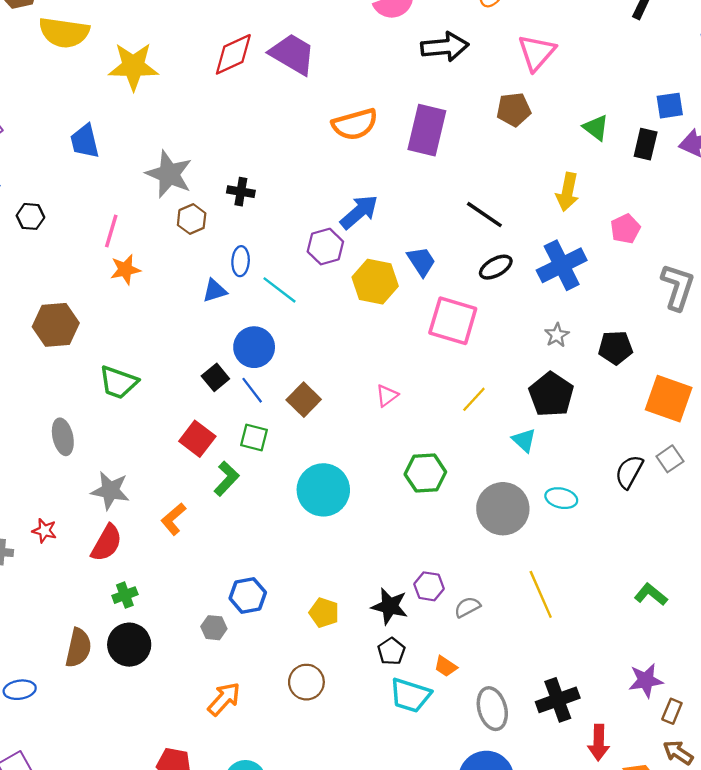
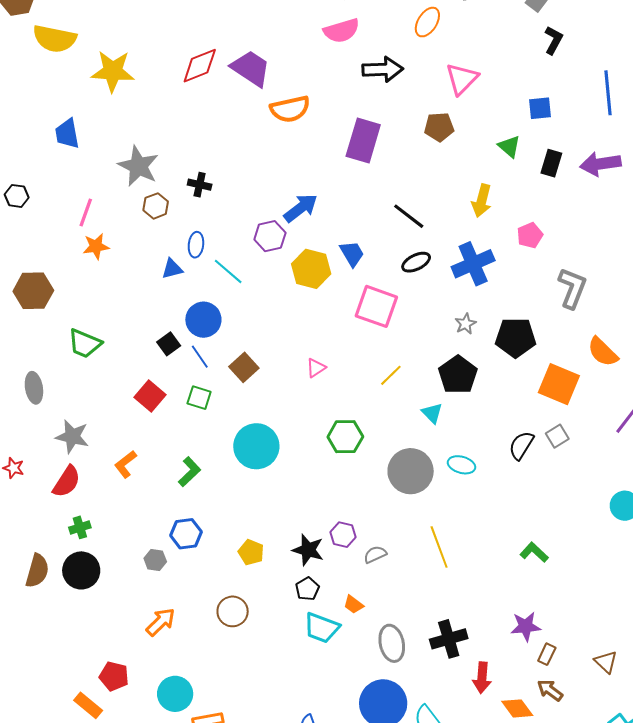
blue square: (670, 106) -> (540, 108), moved
orange semicircle: (355, 124) -> (290, 109), moved
black pentagon: (616, 348) -> (516, 337), size x1.4
green L-shape: (226, 479) -> (190, 472), moved

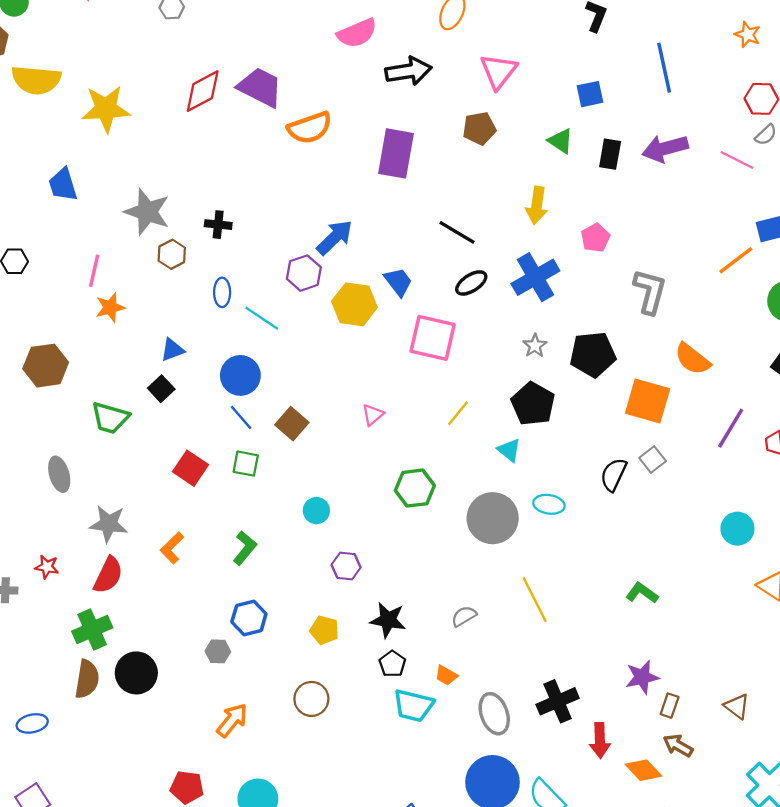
blue triangle: (172, 269) -> (172, 350), moved
black square: (169, 344) -> (161, 389), moved
cyan circle: (256, 446) -> (316, 511), size x0.5
green cross: (80, 527) -> (92, 629), moved, size x1.6
purple hexagon: (343, 535) -> (346, 566), moved

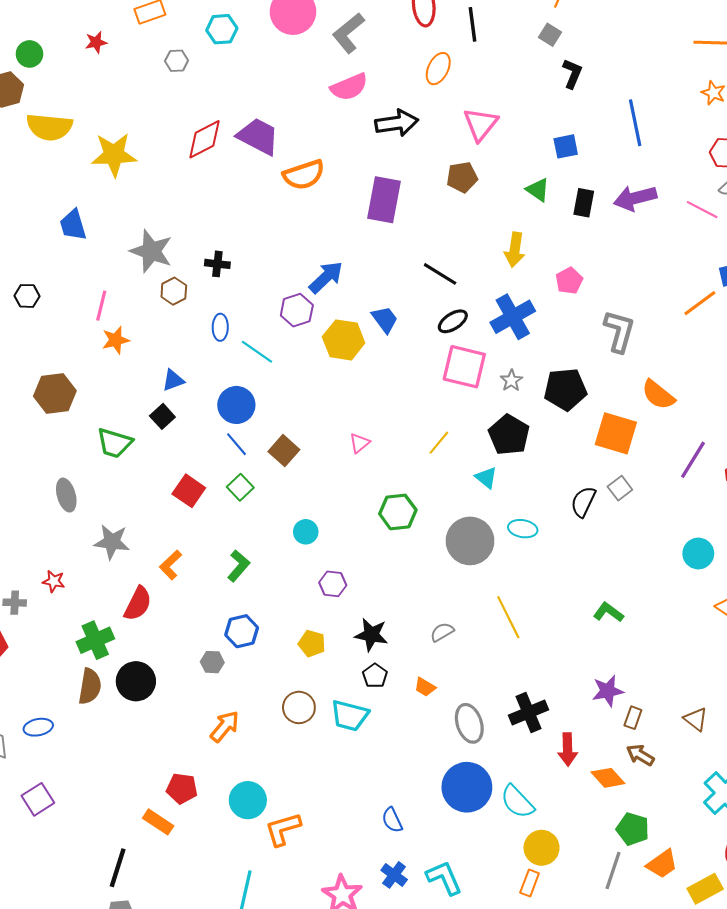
pink square: (433, 338) -> (464, 367), moved
green square: (246, 464) -> (240, 487), turned 35
red semicircle: (108, 575) -> (138, 604), moved
cyan trapezoid: (414, 706) -> (350, 716), moved

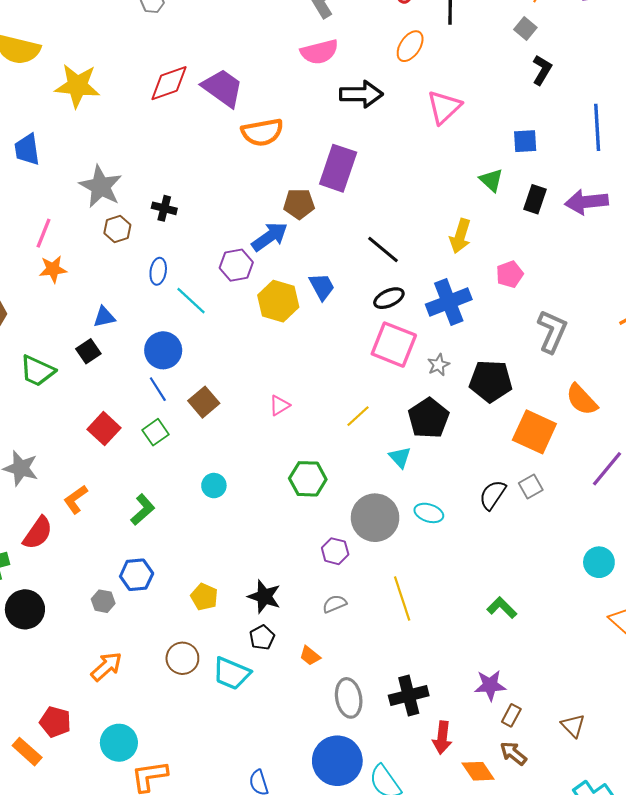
brown pentagon: (462, 177) -> (299, 204), moved
purple hexagon: (333, 584) -> (335, 551), moved

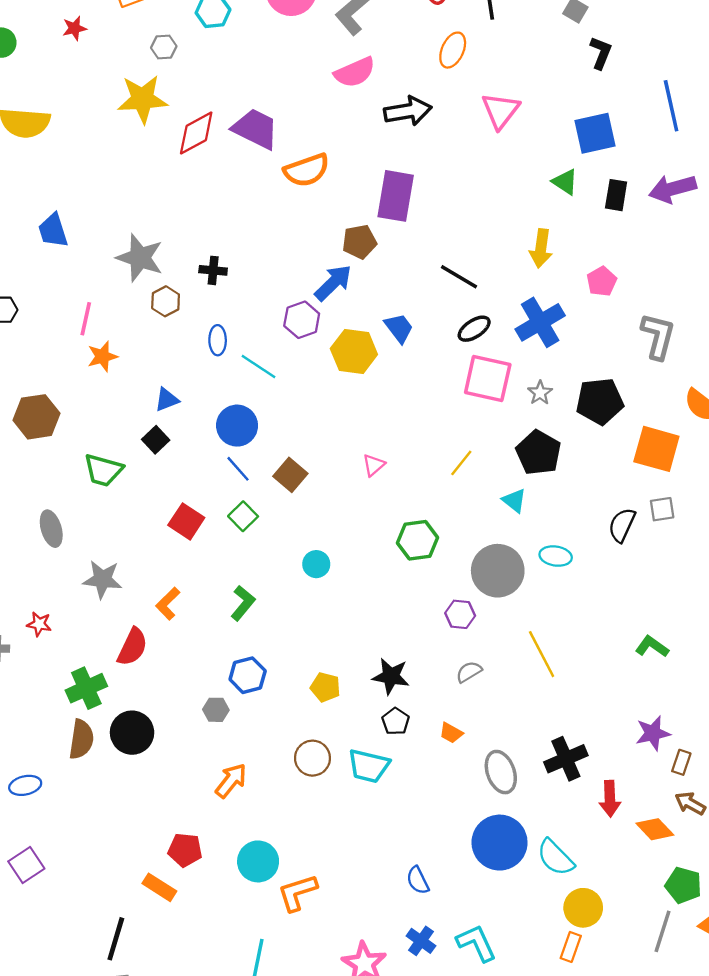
yellow star: (77, 86) -> (142, 99), moved
blue square: (525, 141) -> (595, 133), size x1.5
gray square: (531, 487) -> (662, 509), turned 30

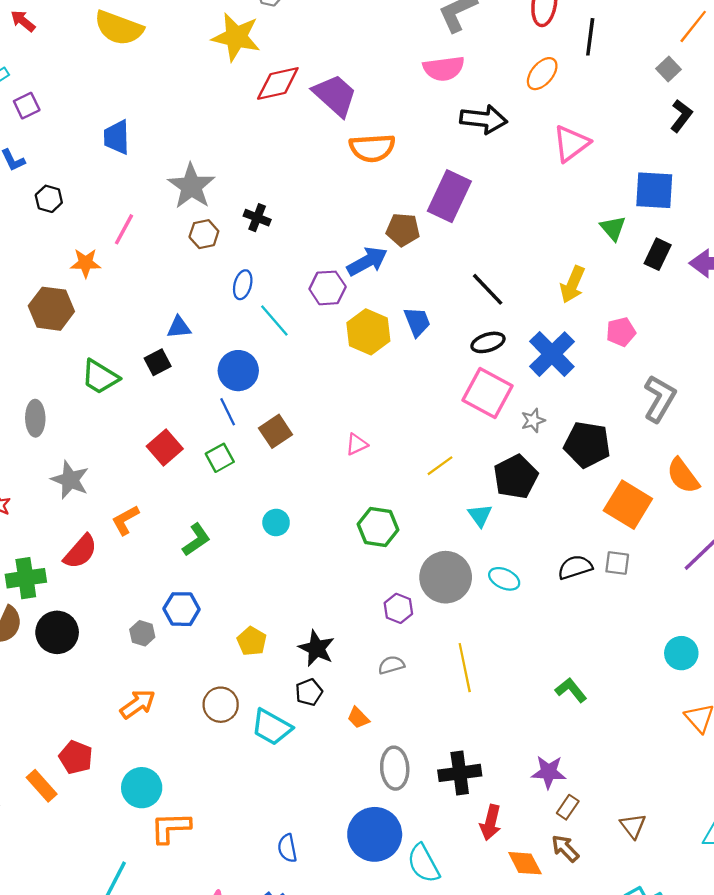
blue cross: (540, 322) -> (552, 354), turned -30
orange star: (102, 357) -> (86, 263), moved
black semicircle: (622, 525) -> (575, 567), turned 32

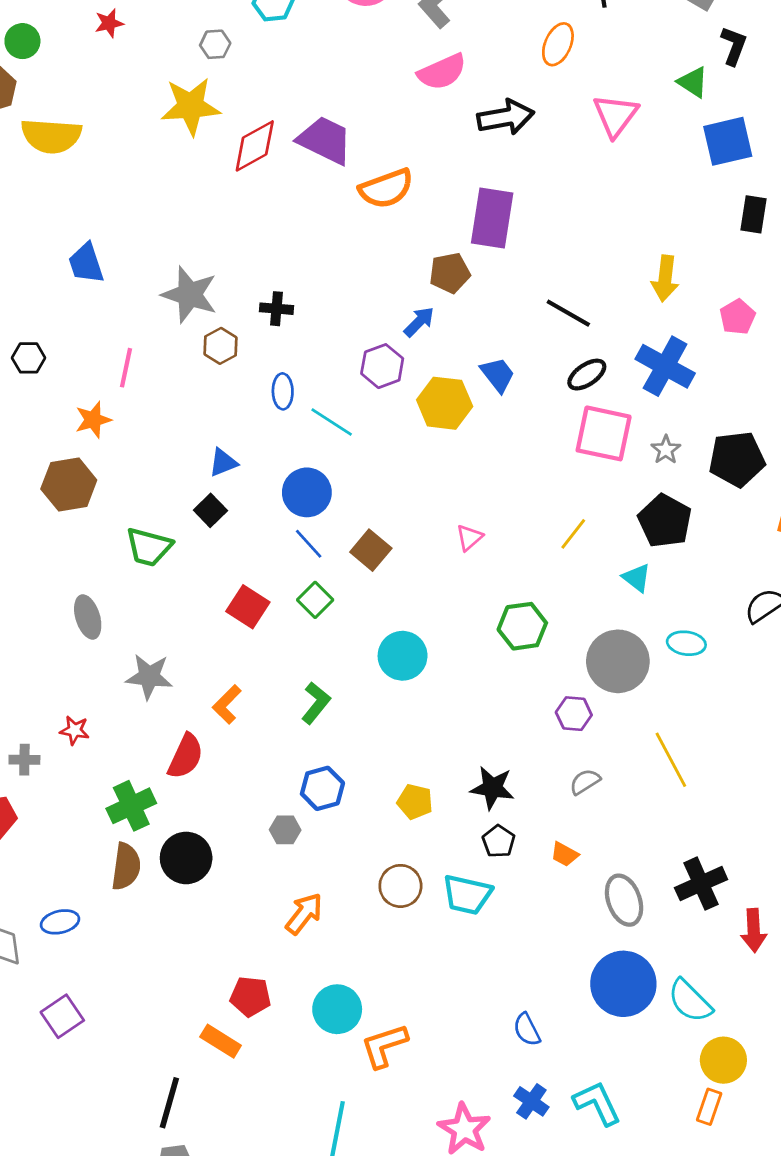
green triangle: (613, 228) -> (693, 82), moved
blue arrow: (367, 261) -> (419, 322), size x0.7
cyan circle: (276, 522) -> (403, 656), size x1.5

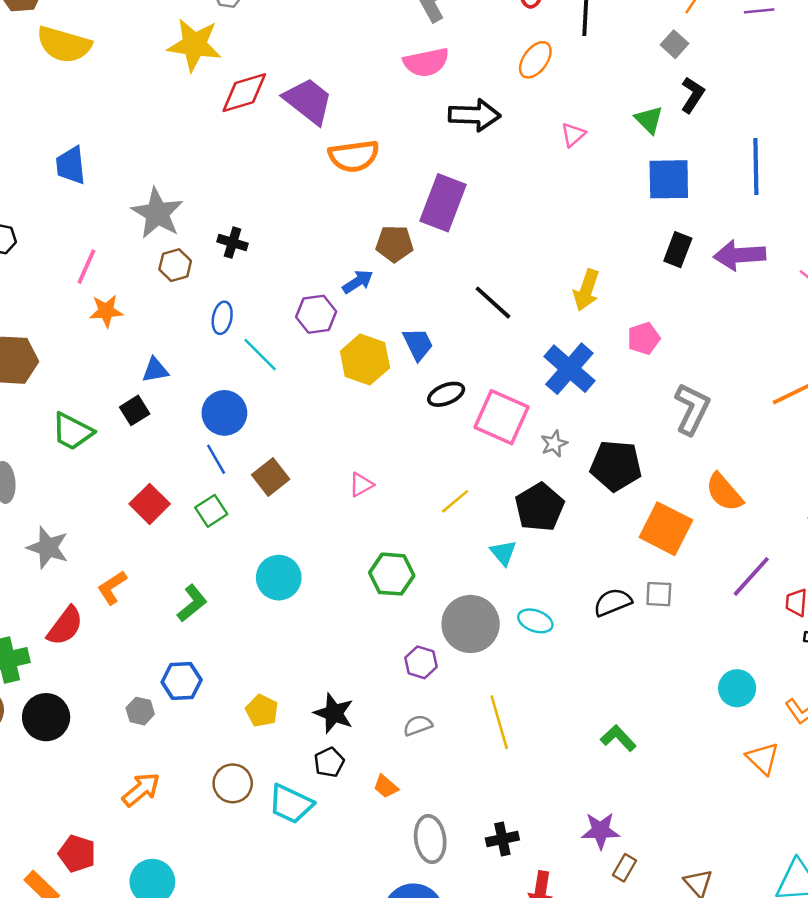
pink triangle: (615, 116) -> (573, 135), size x0.6
black ellipse: (587, 375) -> (446, 394), moved
orange star: (93, 420) -> (106, 311), moved
black cross: (701, 884) -> (502, 839), size x0.7

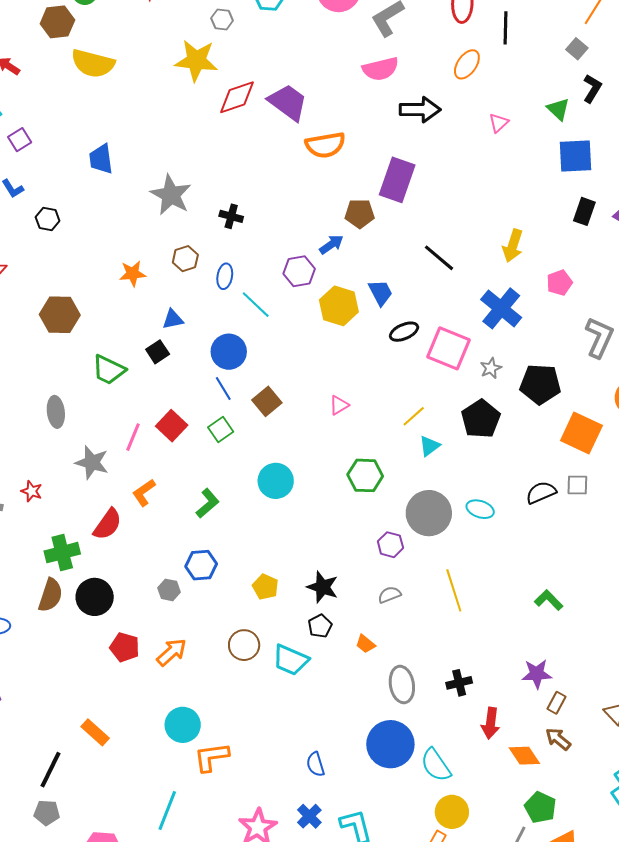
brown hexagon: (175, 265) -> (185, 259), moved
pink line: (86, 267) -> (133, 437), moved
cyan triangle: (503, 553) -> (430, 446), moved, turned 35
red pentagon: (77, 854) -> (125, 647), moved

